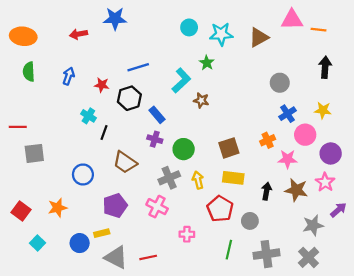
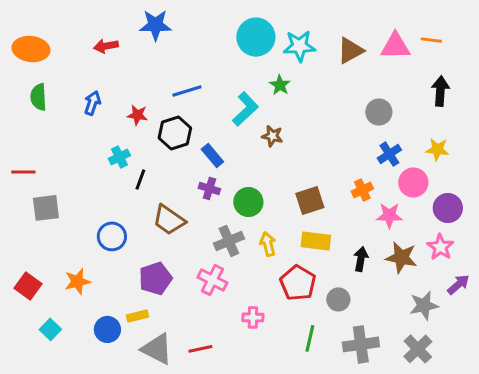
pink triangle: (292, 20) -> (395, 46), moved
cyan circle: (189, 27) -> (256, 37), size x1.6
cyan cross: (88, 116) -> (119, 157), turned 32

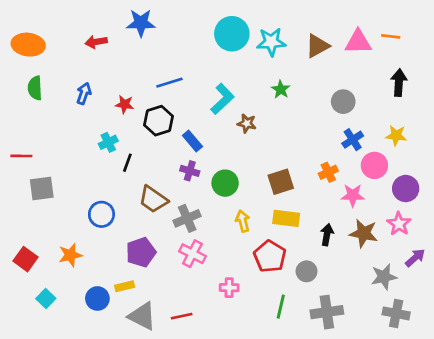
green star: (280, 85) -> (281, 89), moved
gray cross: (229, 241) -> (187, 218), moved
gray cross: (418, 349) -> (396, 313), moved, turned -35

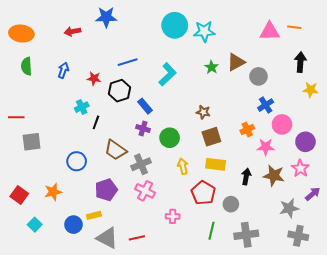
brown triangle: (317, 46) -> (236, 62), moved
brown star: (247, 123) -> (203, 112), moved
yellow star: (396, 136) -> (311, 90), moved

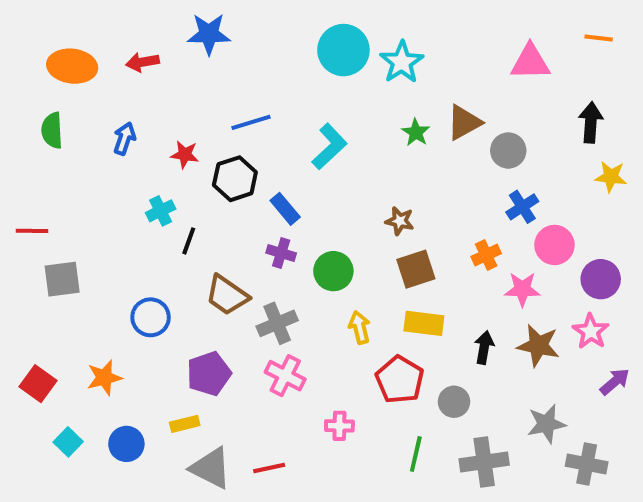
orange line: (294, 27) -> (599, 38), moved
cyan star: (204, 31) -> (402, 62), turned -30
orange ellipse: (21, 33) -> (72, 66), moved
gray star: (289, 208) -> (546, 424), moved
blue circle: (74, 225) -> (126, 444), moved

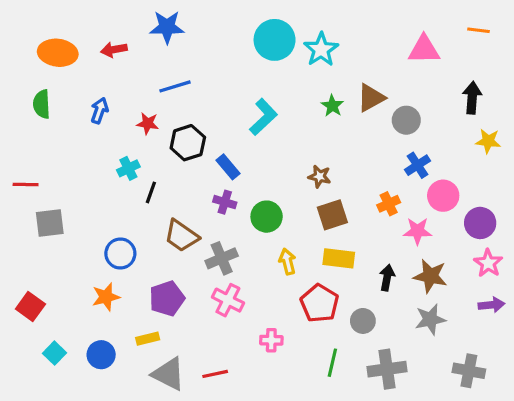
blue line: (251, 122) -> (175, 86), moved
pink star: (591, 331) -> (488, 263), moved
orange star: (104, 378) -> (106, 297), moved
purple arrow: (615, 382) -> (491, 305), turned 35
gray star: (546, 424) -> (430, 319), moved

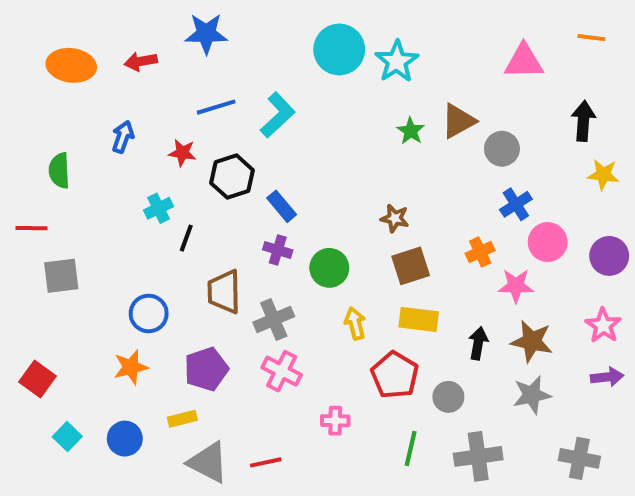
green semicircle: (42, 104) -> (59, 171), moved
cyan L-shape: (263, 117) -> (278, 115), moved
purple circle: (480, 223) -> (609, 256), moved
brown trapezoid: (181, 236) -> (224, 292), turned 54

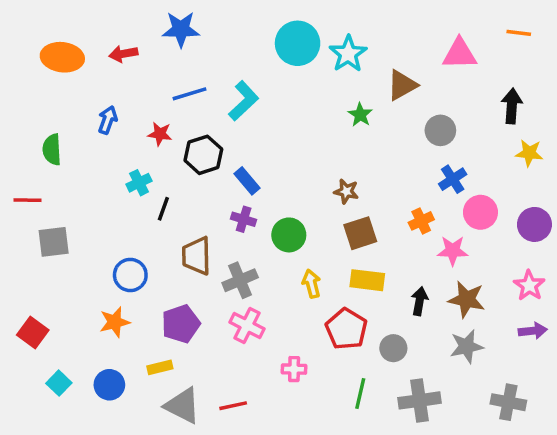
brown triangle: (458, 121) -> (402, 85), moved

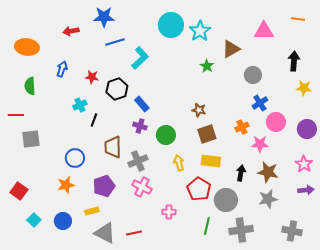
orange ellipse: (62, 57) -> (27, 47), moved
blue line: (190, 94) -> (115, 42), moved
gray circle: (393, 348) -> (226, 200), size x1.5

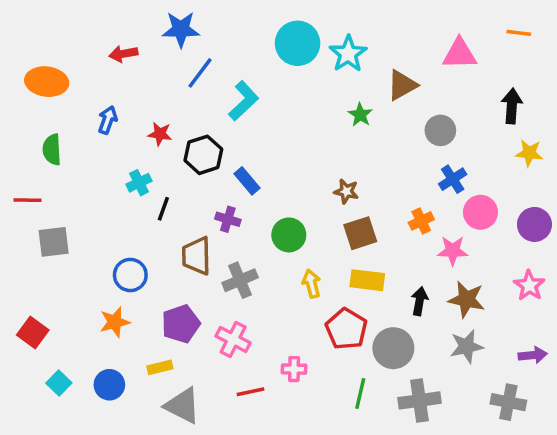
blue line: (115, 42) -> (200, 73), turned -36
purple cross: (140, 126) -> (228, 219), moved
pink cross: (142, 187) -> (233, 339), moved
purple arrow: (306, 190) -> (533, 355), moved
red line: (134, 233) -> (251, 392), moved

